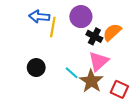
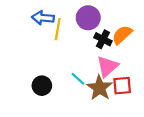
black circle: (36, 68) -> (42, 86), moved
red square: (119, 89) -> (122, 86), moved, turned -30

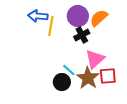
orange semicircle: (122, 35) -> (99, 18), moved
black cross: (103, 39) -> (82, 35), moved, turned 35
black circle: (42, 86) -> (62, 82), moved

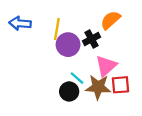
blue arrow: (38, 16) -> (20, 23), moved
purple circle: (78, 16) -> (68, 45), moved
brown star: (88, 78) -> (98, 87), turned -30

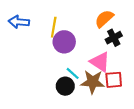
black cross: (91, 39) -> (114, 38), moved
pink triangle: (106, 66) -> (100, 62), turned -45

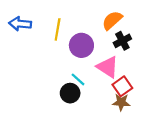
purple circle: (64, 42) -> (81, 45), moved
red square: (114, 80) -> (122, 86), turned -30
brown star: (93, 82) -> (121, 102), moved, size x0.7

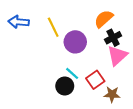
yellow line: (58, 29) -> (53, 27), turned -36
pink triangle: (108, 67) -> (117, 56), moved, turned 45
red square: (122, 86) -> (95, 80), moved

